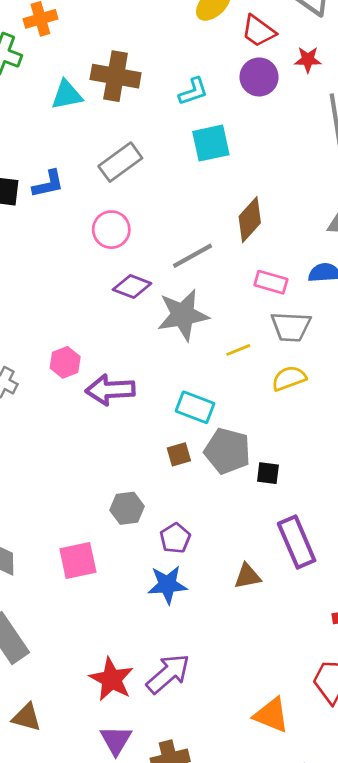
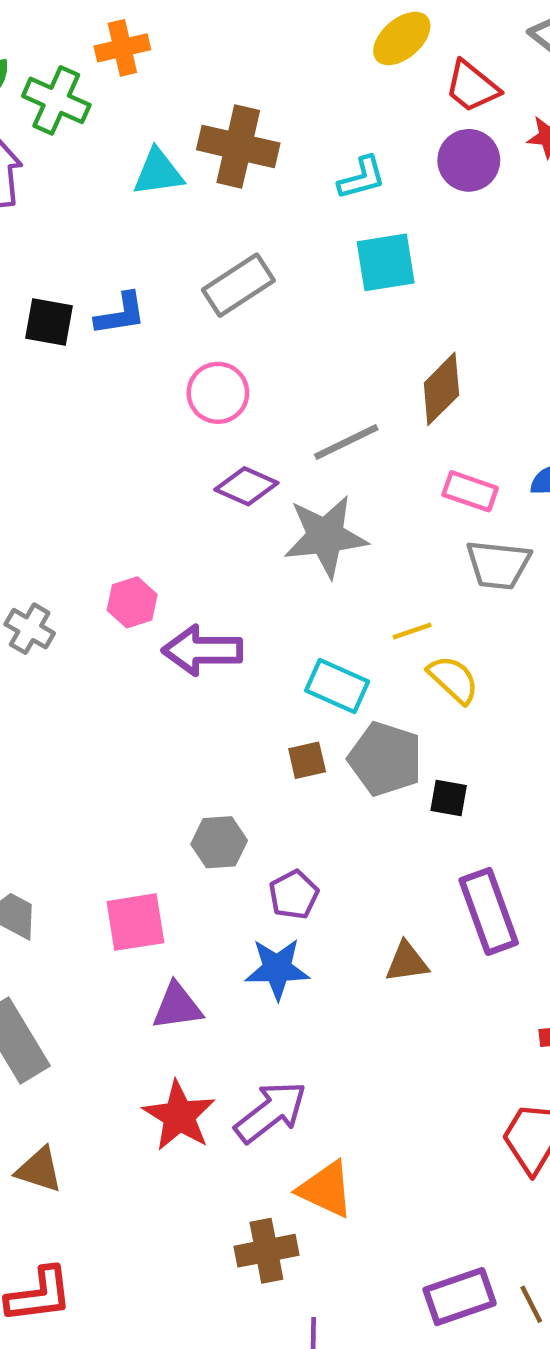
yellow line: (238, 350) -> (412, 631), moved
yellow semicircle: (289, 378) -> (453, 679), moved, turned 60
orange triangle: (271, 715) -> (326, 1189), moved
purple triangle: (116, 740) -> (177, 1006), moved, turned 48

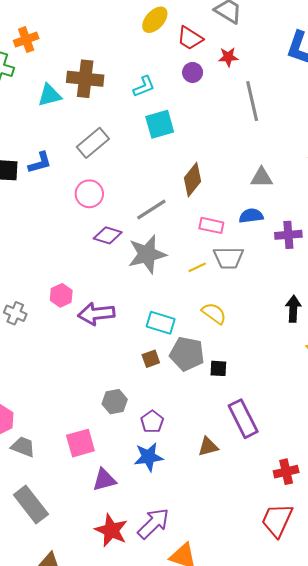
purple circle: (469, 160) -> (193, 72), size x0.7
yellow line: (412, 631) -> (197, 267), moved

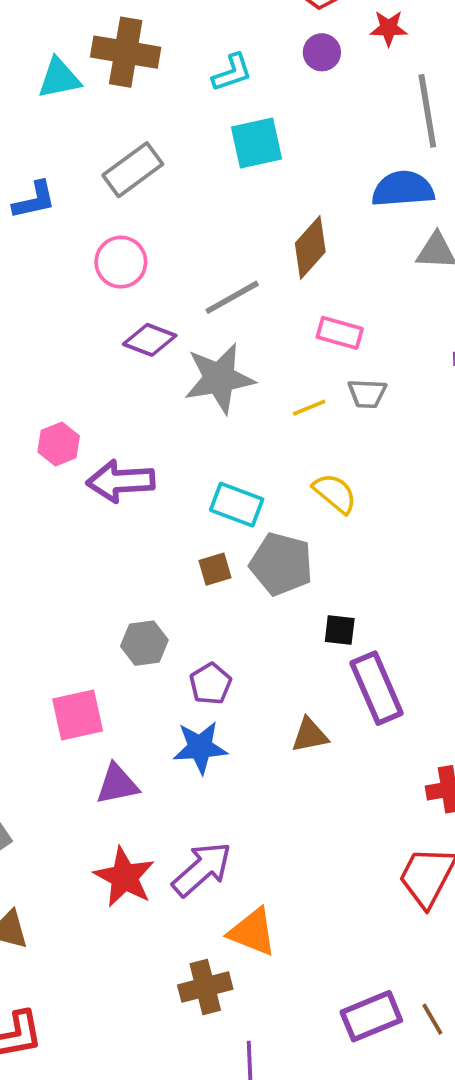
blue semicircle: (251, 216) -> (403, 189), moved, size x1.4
gray trapezoid: (228, 258) -> (367, 394), size x0.7
black square: (218, 368) -> (340, 630), moved

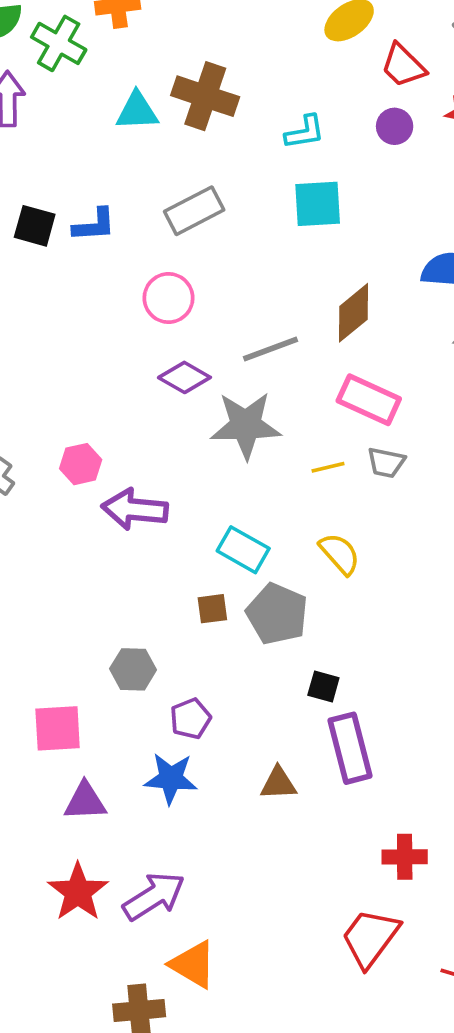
pink rectangle: (340, 333) -> (369, 400), size x1.4

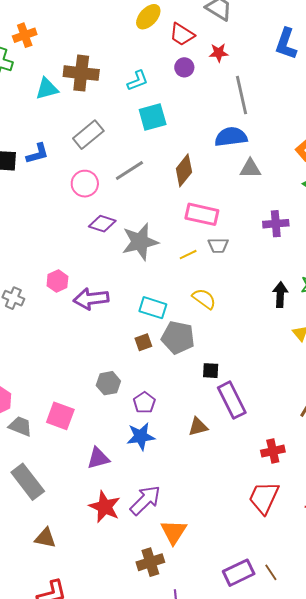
gray line: (271, 349) -> (129, 171), moved
pink square: (58, 728) -> (60, 416), moved, turned 36
orange triangle: (193, 965) -> (174, 532), turned 44

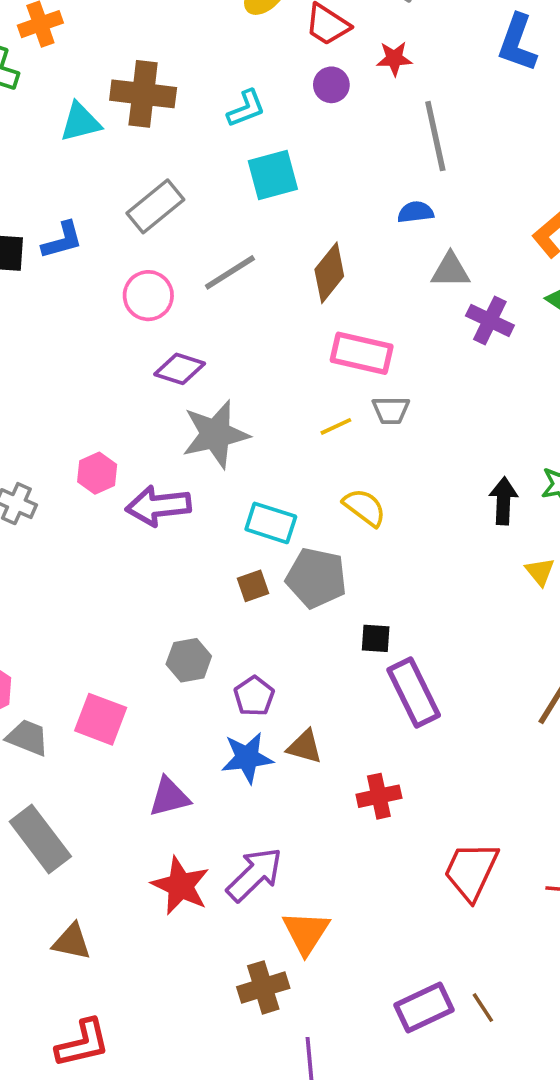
blue semicircle: (231, 137) -> (416, 212), size x0.6
purple cross: (276, 224) -> (490, 320), moved, turned 30
gray star: (140, 242) -> (215, 434), moved
brown triangle: (198, 427) -> (305, 747), moved, turned 30
red cross: (273, 451) -> (379, 796), moved

